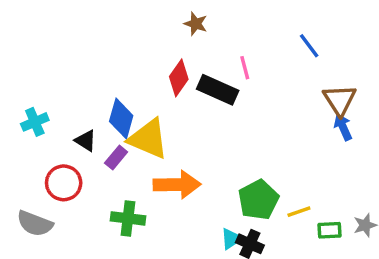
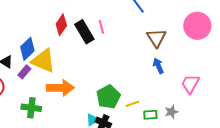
pink line: (245, 68) -> (101, 27), moved
black rectangle: (218, 90) -> (84, 32), turned 35
blue diamond: (121, 119) -> (27, 49), turned 30
blue arrow: (343, 127) -> (158, 66), moved

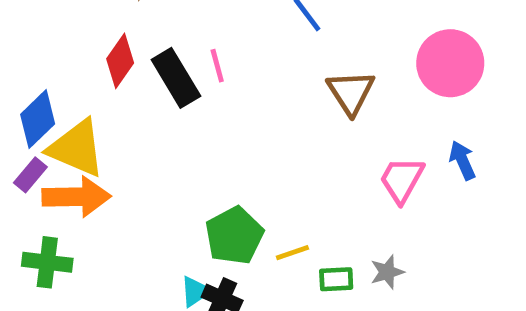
blue arrow: (158, 66) -> (462, 160), moved
pink trapezoid: (190, 84) -> (402, 180), moved
orange arrow: (60, 88) -> (76, 197), moved

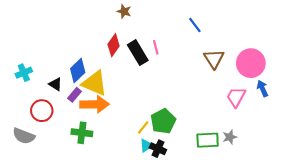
pink circle: (450, 63) -> (251, 63), moved
yellow line: (292, 253) -> (143, 128), moved, turned -32
green rectangle: (336, 279) -> (208, 140), size x1.5

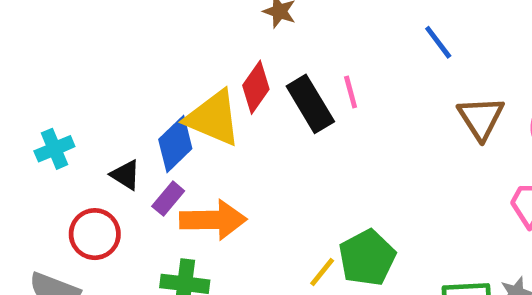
yellow triangle: (95, 83) -> (213, 118), moved

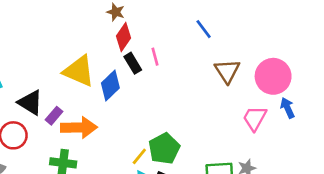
red diamond: (256, 87) -> (124, 37), moved
black rectangle: (310, 104) -> (133, 63), size x0.7
blue diamond: (175, 144) -> (110, 86), moved
black triangle: (126, 175) -> (30, 103), size x1.5

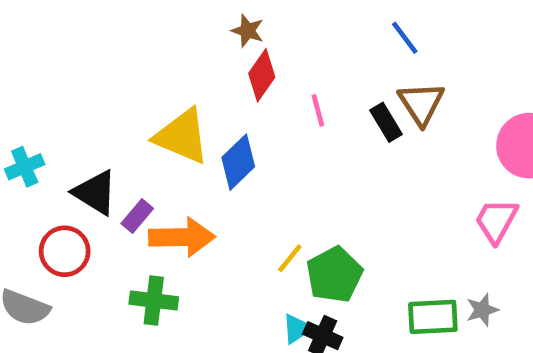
blue line: (204, 29) -> (405, 38), moved
black rectangle: (133, 63) -> (386, 122), moved
brown triangle: (227, 71) -> (421, 103), moved
yellow line: (139, 156) -> (290, 258), moved

